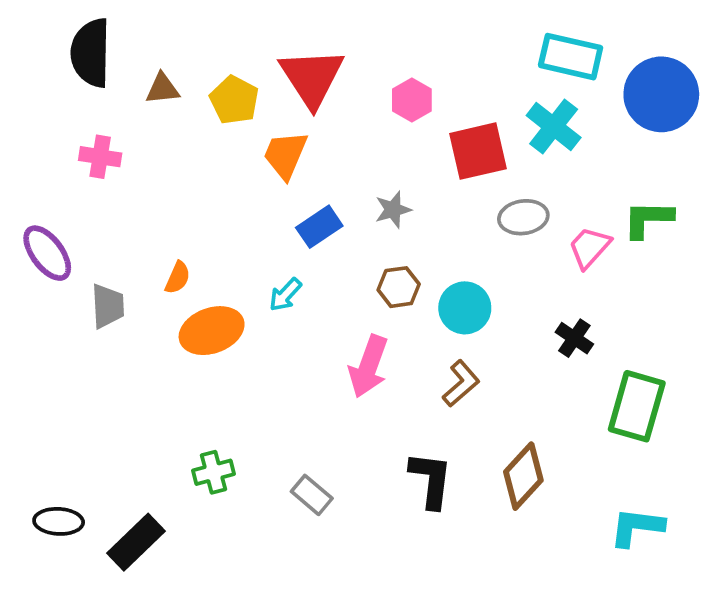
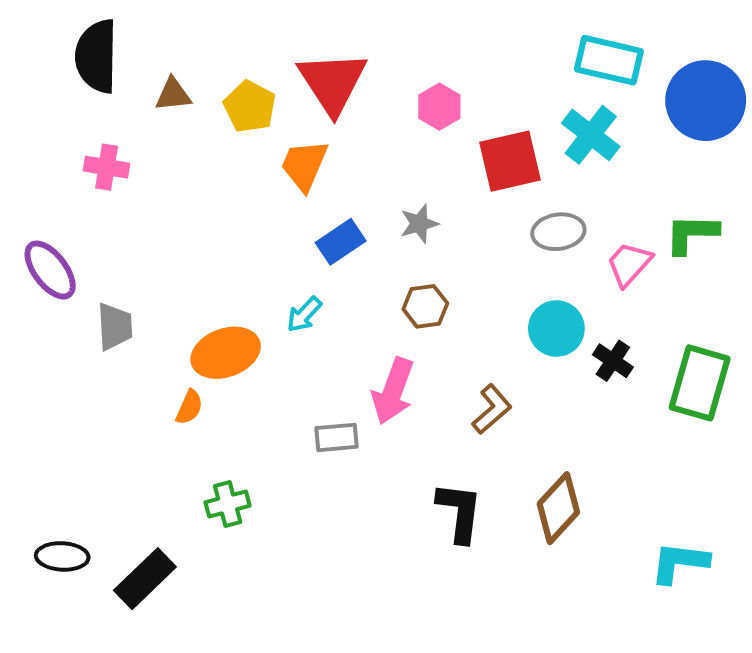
orange semicircle: (178, 278) -> (189, 407), moved
cyan circle: (465, 308) -> (556, 329), moved
green rectangle: (637, 406) -> (700, 383), moved
gray rectangle: (312, 495) -> (337, 437), moved, turned -45

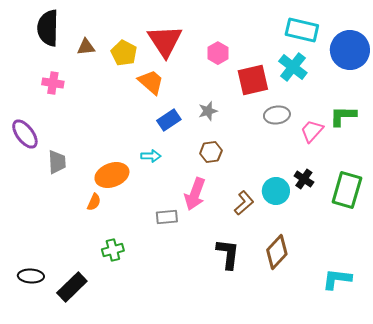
orange trapezoid: (304, 165) -> (151, 82), turned 108
cyan arrow: (304, 314) -> (151, 156), turned -132
cyan circle: (556, 329) -> (276, 191), moved

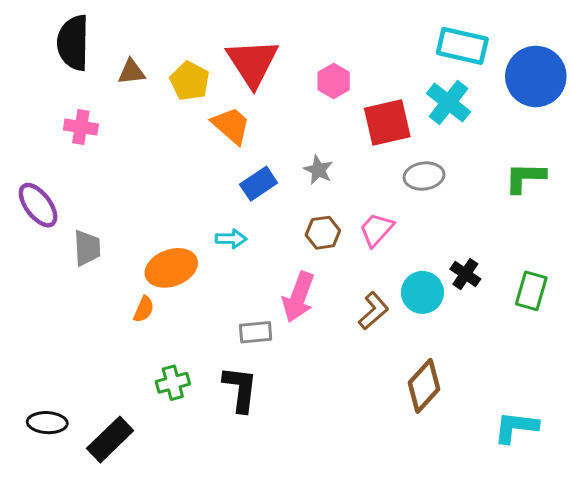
gray star: (208, 111) -> (318, 170), turned -30
pink trapezoid: (312, 131) -> (377, 230), moved
green rectangle: (347, 190) -> (531, 291), size x0.7
black L-shape: (228, 254) -> (240, 389), moved

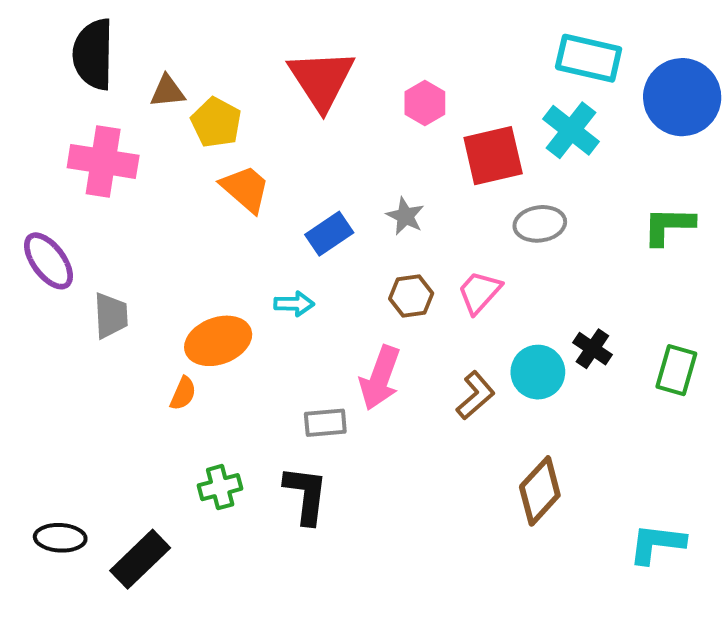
yellow pentagon: (190, 81) -> (216, 122), moved
orange trapezoid: (231, 125) -> (245, 189), moved
pink cross: (81, 127) -> (103, 161), size x1.6

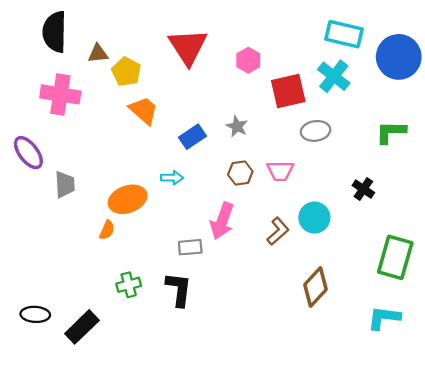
pink trapezoid: (479, 292) -> (280, 171), turned -132
black cross: (592, 349) -> (363, 189), moved
green rectangle: (676, 370) -> (395, 257), moved, size x1.5

